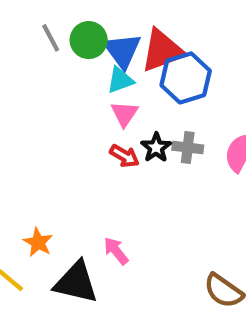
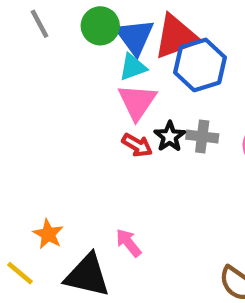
gray line: (51, 38) -> (40, 24), moved
pink triangle: (124, 114) -> (137, 102), size x1.4

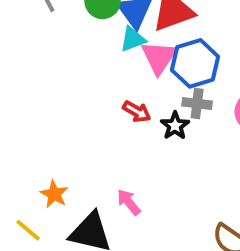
blue hexagon: (200, 65) -> (195, 63), moved
pink triangle: (137, 102) -> (159, 57), moved
black star: (170, 136) -> (175, 126), moved

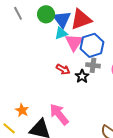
pink arrow: (129, 202) -> (59, 114), size x1.6

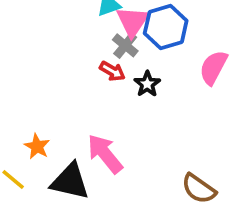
gray cross: (93, 65) -> (125, 45), moved, turned 32

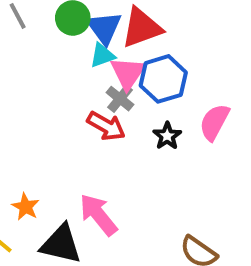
red arrow: (112, 71) -> (106, 126), size x1.4
black star: (147, 84) -> (167, 136), moved

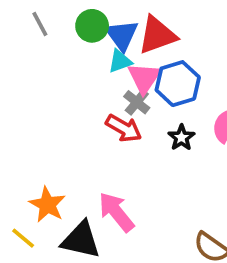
orange star: (26, 207) -> (47, 205), size x1.4

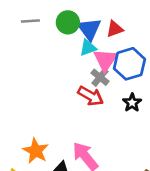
gray line: (40, 24) -> (30, 21), turned -66
red triangle: (157, 35) -> (115, 29), size x0.6

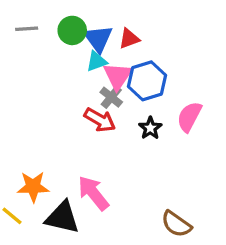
orange star: (36, 151) -> (33, 187), turned -30

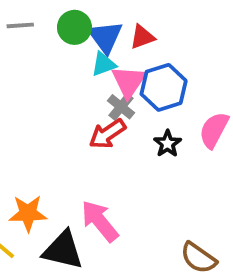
red arrow: (100, 120) -> (107, 134), turned 116

